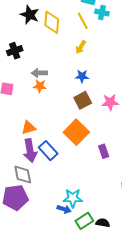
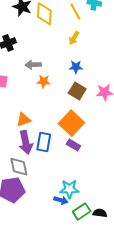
orange star: (40, 86) -> (44, 81), moved
brown square: (83, 100) -> (77, 91), turned -30
blue rectangle: (48, 151) -> (44, 142), turned 54
purple rectangle: (104, 151) -> (73, 145), moved, turned -40

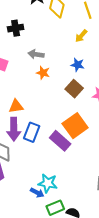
orange square: (71, 123) -> (75, 126), moved
purple rectangle: (73, 145) -> (60, 141), size x1.5

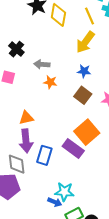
black cross: (16, 28) -> (16, 49), moved, turned -35
yellow arrow: (81, 36) -> (85, 42), size x1.6
blue rectangle: (32, 132) -> (44, 155), moved

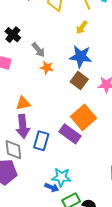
yellow arrow: (85, 42) -> (82, 27), size x0.6
gray arrow: (42, 64) -> (38, 50), turned -133
blue star: (84, 71) -> (81, 56), size x1.6

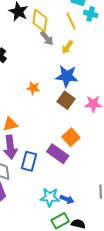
gray arrow: (38, 50) -> (47, 38), moved
orange square: (84, 117) -> (71, 137), size x0.7
blue arrow: (52, 187) -> (67, 199), moved

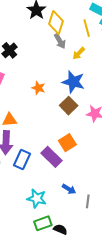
blue arrow: (67, 199) -> (69, 189), moved

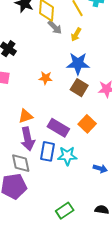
purple rectangle: (52, 157) -> (58, 128), moved
cyan star: (37, 198) -> (67, 156), moved
green rectangle: (43, 223) -> (65, 211), moved

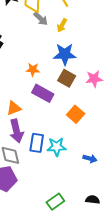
purple rectangle: (58, 128) -> (43, 93), moved

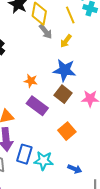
blue arrow: (90, 159) -> (75, 169), moved

